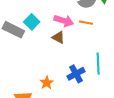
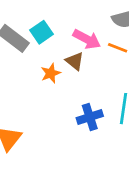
orange star: (47, 83) -> (51, 73), moved

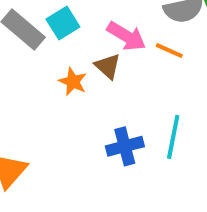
orange star: (51, 73) -> (73, 82), turned -30

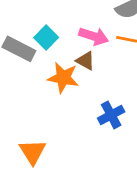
orange star: (73, 82) -> (63, 78), size x1.5

